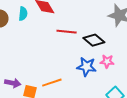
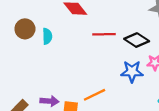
cyan semicircle: (23, 14) -> (47, 36), moved

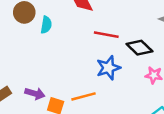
blue star: (132, 72) -> (108, 68), moved, turned -30

